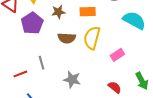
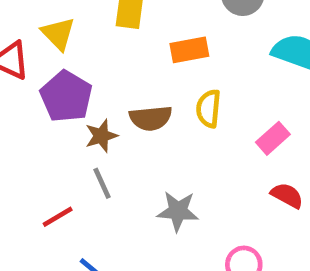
brown star: (58, 12) -> (101, 136), moved
yellow semicircle: (92, 38) -> (209, 109), size x0.7
red semicircle: (115, 87) -> (287, 195), moved

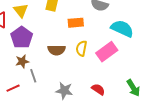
brown star: (101, 136) -> (22, 61), moved
pink rectangle: (273, 138) -> (107, 52), moved, size x1.5
red semicircle: (287, 195) -> (98, 89), moved

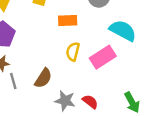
brown semicircle: (57, 50) -> (43, 78), moved, turned -60
gray star: (64, 91) -> (65, 101), moved

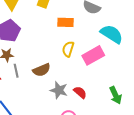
brown semicircle: (43, 78) -> (42, 70), turned 30

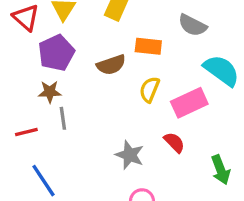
brown semicircle: (42, 70) -> (111, 65), moved
red semicircle: (80, 92) -> (174, 142), moved

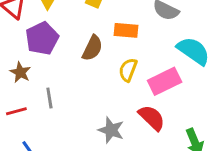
brown semicircle: (111, 65) -> (92, 48), turned -44
brown star: (50, 92) -> (20, 72), moved, turned 30
red semicircle: (174, 142) -> (152, 118), size x1.4

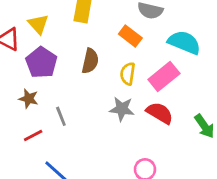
orange rectangle: (126, 30) -> (130, 36), moved, turned 45
gray star: (111, 130) -> (122, 109), moved

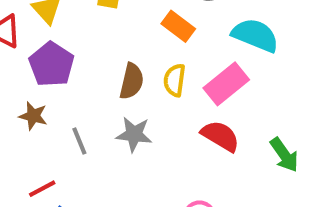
brown semicircle: (90, 61) -> (132, 81), moved
gray star: (122, 109) -> (134, 134), moved
red line: (33, 135) -> (42, 189), moved

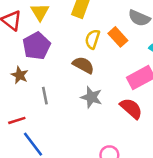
yellow semicircle: (175, 80) -> (92, 39), moved
brown semicircle: (132, 81) -> (83, 65), turned -85
gray star: (134, 134) -> (91, 97), moved

